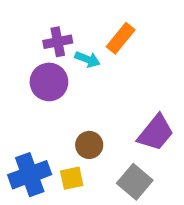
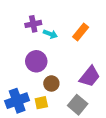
orange rectangle: (121, 38) -> (81, 32), moved
purple circle: (49, 82) -> (36, 61), moved

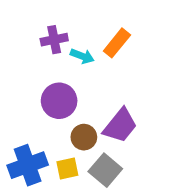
orange rectangle: (81, 32) -> (117, 43), moved
purple trapezoid: (90, 76) -> (120, 126), moved
gray square: (78, 105) -> (105, 170), moved

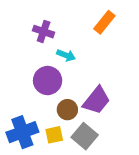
purple cross: (54, 40) -> (44, 32), turned 30
orange rectangle: (117, 43) -> (104, 22), moved
cyan arrow: (82, 56) -> (66, 55), moved

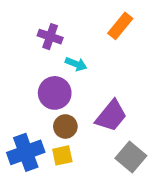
brown circle: (67, 110) -> (65, 126), moved
gray square: (85, 136) -> (131, 157), moved

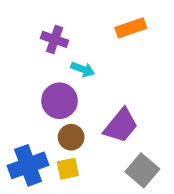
orange rectangle: (120, 26) -> (131, 28), turned 32

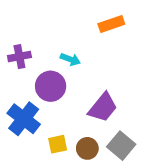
purple cross: (55, 39) -> (19, 57), moved, turned -30
brown circle: (71, 137) -> (87, 148), moved
blue cross: (28, 165) -> (24, 119), moved, turned -32

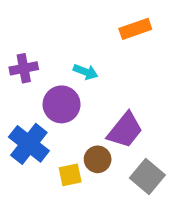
brown circle: (87, 148) -> (98, 159), moved

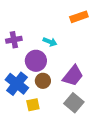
brown circle: (98, 159) -> (43, 81), moved
yellow square: (70, 175) -> (33, 105), moved
gray square: (147, 177) -> (74, 103), moved

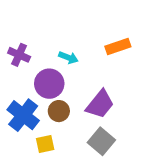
orange rectangle: (79, 17) -> (118, 47), moved
purple cross: (14, 40) -> (19, 55), turned 35

